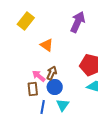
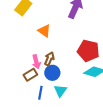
pink arrow: (39, 76) -> (36, 62), turned -144
brown rectangle: (33, 89) -> (30, 75), turned 64

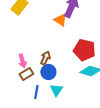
orange triangle: (44, 31) -> (60, 20), moved
pink arrow: (36, 62) -> (22, 61), moved

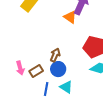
pink arrow: (22, 61) -> (20, 68), moved
cyan triangle: (56, 90) -> (66, 87), turned -32

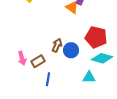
blue circle: (58, 69) -> (71, 50), moved
cyan triangle: (66, 87) -> (89, 77), moved, turned -32

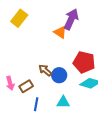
brown arrow: (57, 45) -> (45, 70), turned -72
cyan triangle: (89, 77) -> (63, 102), moved

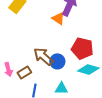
brown arrow: (45, 70) -> (43, 56), size x1.5

